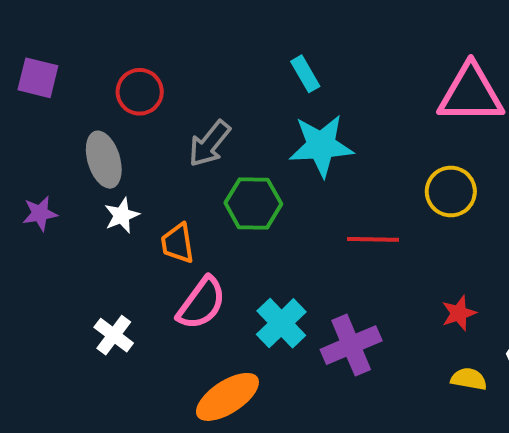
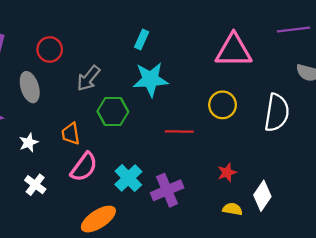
cyan rectangle: (305, 74) -> (142, 39), turned 54
white star: (122, 215) -> (29, 143), moved

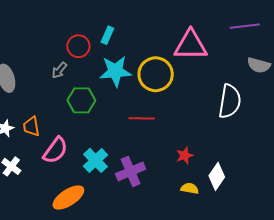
red circle: (50, 49) -> (78, 46), moved
gray arrow: (88, 78) -> (59, 70), size x0.7
yellow circle: (223, 105) -> (156, 74), moved, size x1.4
orange trapezoid: (71, 134) -> (31, 126), moved

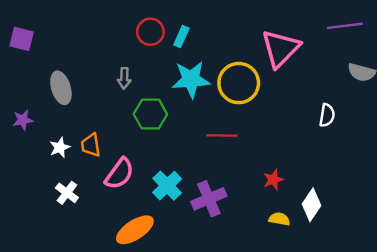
pink triangle: (191, 45) -> (280, 48), turned -45
red circle: (78, 46) -> (150, 32), moved
gray arrow: (59, 70) -> (124, 78), turned -36
white semicircle: (230, 101) -> (327, 115), size x0.6

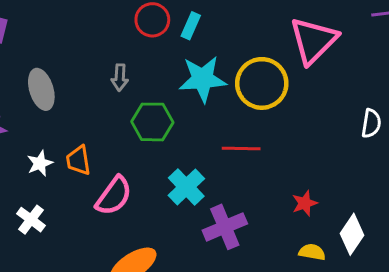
cyan cross: (167, 186) -> (186, 187), moved
white cross: (67, 193) -> (31, 220), moved

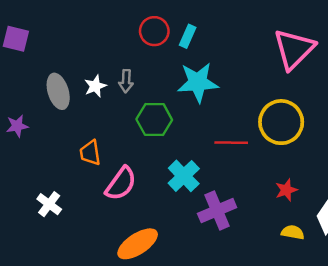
yellow circle: (262, 83) -> (281, 122), moved
white star: (40, 163) -> (95, 86), moved

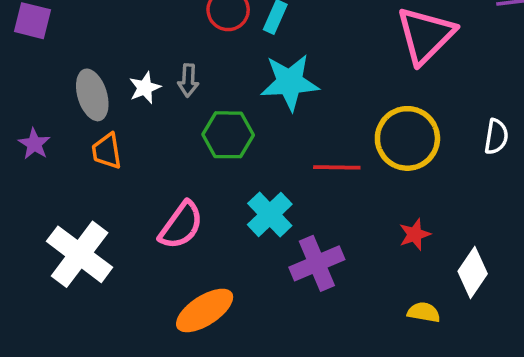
purple star: (17, 126) -> (34, 144), turned -30
orange trapezoid: (90, 153) -> (107, 151), moved
white cross: (49, 204) -> (80, 254), size x1.8
yellow semicircle: (293, 232) -> (424, 312), moved

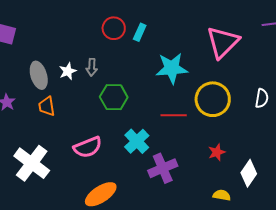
cyan star: (290, 82) -> (172, 68), moved
pink semicircle: (181, 225) -> (88, 147), turned 32

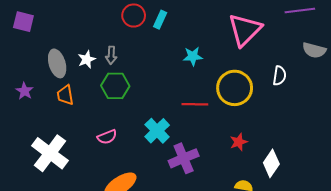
cyan star: (172, 68) -> (193, 56), size x0.6
green hexagon: (114, 97) -> (115, 86), moved
white semicircle: (262, 98) -> (279, 76), moved
pink semicircle: (88, 147) -> (107, 137), size x0.7

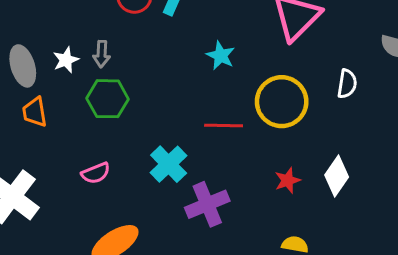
cyan star: (193, 56) -> (221, 56), turned 30
white diamond: (271, 163) -> (337, 176), moved

